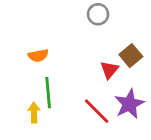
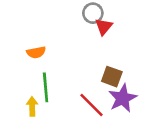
brown square: (131, 56) -> (112, 77), moved, turned -30
red triangle: (109, 70) -> (104, 27), moved

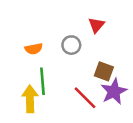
gray circle: (93, 13) -> (71, 45), moved
yellow arrow: (32, 106) -> (30, 99), size x1.5

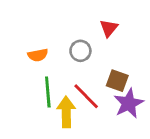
red line: (85, 98) -> (86, 96), moved
yellow arrow: (30, 99) -> (66, 112), moved

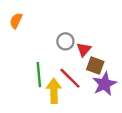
red triangle: (109, 28) -> (84, 49), moved
orange semicircle: (38, 55) -> (16, 21), moved, turned 126

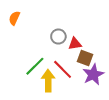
red triangle: (84, 49) -> (75, 44), turned 40
green line: (39, 75) -> (35, 66), turned 50

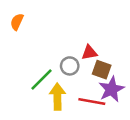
gray circle: (58, 37) -> (70, 66), moved
red line: (63, 69) -> (92, 102), moved, turned -35

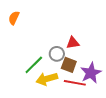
brown square: (102, 70) -> (69, 65), moved
yellow arrow: (57, 97) -> (47, 79), turned -105

